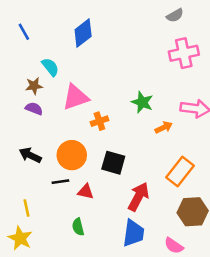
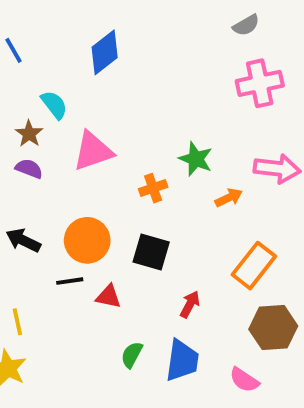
brown star: (34, 86) -> (29, 134), turned -30
orange cross: (99, 121) -> (153, 188), moved
red arrow: (138, 197) -> (190, 304), size x0.6
green semicircle: (78, 227) -> (132, 355), moved, turned 42

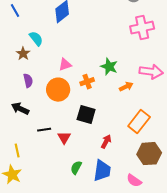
pink triangle: (93, 151) -> (65, 65), moved, size x0.6
purple semicircle: (29, 169) -> (28, 81), moved, turned 56
orange circle: (87, 240) -> (58, 90), moved
red triangle: (108, 297) -> (64, 138), turned 48

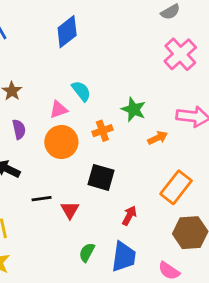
pink cross: (142, 28) -> (180, 54), turned -30
cyan semicircle: (36, 39) -> (81, 91), moved
pink triangle: (65, 65) -> (59, 109), moved

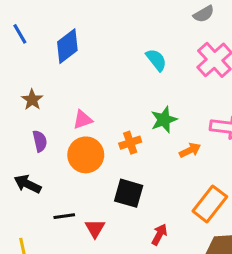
blue diamond: (67, 32) -> (67, 46), moved
cyan semicircle: (81, 91) -> (156, 60), moved
green star: (134, 109) -> (164, 120), turned 30

